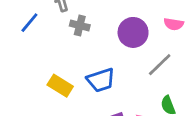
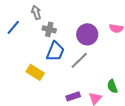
gray line: (160, 65) -> (79, 60), moved
blue trapezoid: (101, 80) -> (55, 51), moved, turned -50

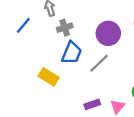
gray cross: (49, 29) -> (65, 28), turned -32

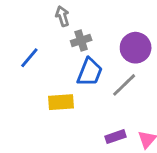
blue line: (23, 25) -> (29, 58), moved
yellow rectangle: (49, 77) -> (61, 102), turned -36

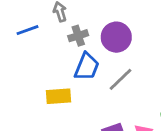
purple circle: (136, 48) -> (116, 37), moved
blue line: (29, 58) -> (28, 30), moved, turned 30

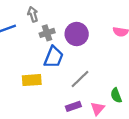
gray line: (120, 79) -> (80, 79), moved

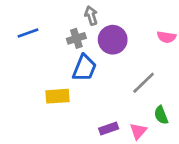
gray arrow: (33, 14) -> (91, 16), moved
gray line: (80, 79) -> (144, 83), moved

